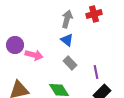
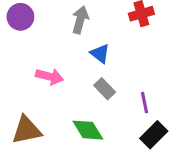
gray arrow: (67, 19) -> (80, 20), moved
purple circle: (15, 45) -> (20, 17), moved

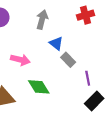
gray rectangle: (105, 89) -> (68, 60), moved
green diamond: (88, 130) -> (39, 87), moved

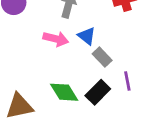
pink arrow: (20, 60) -> (56, 39), moved
black rectangle: (94, 101) -> (98, 92), moved

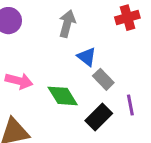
pink arrow: (56, 39) -> (19, 81), moved
green diamond: (64, 92) -> (63, 96), moved

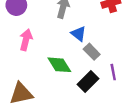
pink arrow: (19, 81) -> (26, 40), moved, turned -90

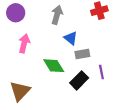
gray rectangle: (92, 52) -> (82, 54), turned -56
brown triangle: (21, 94) -> (20, 91), turned -35

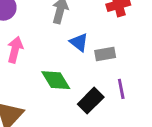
gray rectangle: (82, 54) -> (105, 54), moved

